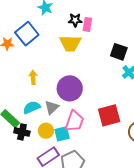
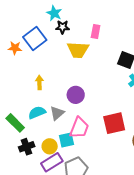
black star: (75, 20) -> (62, 27), moved
purple circle: (70, 88) -> (76, 95), size x0.7
yellow circle: (46, 131) -> (50, 146), moved
black cross: (22, 132) -> (27, 147), moved, turned -35

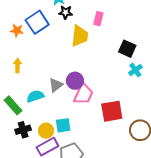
yellow trapezoid: (78, 50) -> (80, 36), turned -90
yellow arrow: (39, 82) -> (17, 65), moved
gray triangle: (57, 113) -> (56, 85), moved
pink trapezoid: (79, 128) -> (83, 94), moved

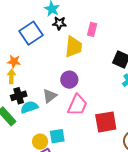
orange star: (17, 30) -> (14, 62), moved
purple circle: (75, 81) -> (69, 80), moved
black cross: (23, 130) -> (19, 96), moved

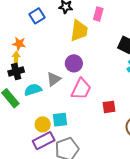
blue square: (31, 33) -> (37, 16), size x0.7
black cross: (19, 96) -> (16, 72), moved
red square: (106, 122) -> (109, 107), size x0.6

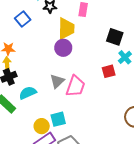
purple circle: (74, 63) -> (63, 48), moved
gray triangle: (54, 79) -> (57, 81), moved
red square: (109, 107) -> (109, 71), moved

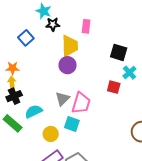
red square: (109, 71) -> (114, 87), turned 32
cyan square: (58, 119) -> (72, 124), moved, turned 35
yellow circle: (42, 126) -> (51, 134), moved

